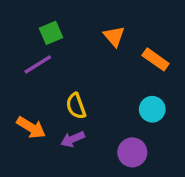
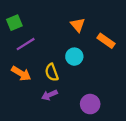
green square: (51, 33) -> (14, 23), moved
cyan circle: (152, 109) -> (74, 57), moved
orange arrow: (31, 127) -> (21, 74), moved

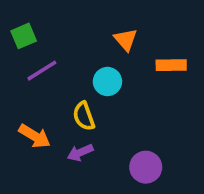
orange rectangle: (106, 41) -> (171, 65), turned -36
cyan circle: (74, 57) -> (107, 82), moved
orange arrow: (21, 74) -> (35, 136), moved

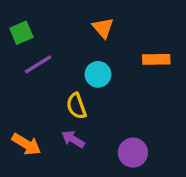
orange triangle: (126, 40) -> (103, 28), moved
orange arrow: (35, 136) -> (26, 144), moved
purple arrow: (80, 153) -> (73, 139), turned 55

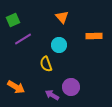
purple arrow: (73, 139) -> (52, 95), moved
purple circle: (133, 153) -> (71, 87), moved

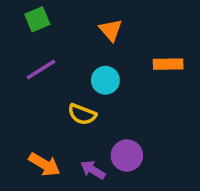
green square: (13, 20) -> (37, 19), moved
yellow semicircle: (46, 64) -> (82, 114), turned -49
orange arrow: (16, 87) -> (44, 164), moved

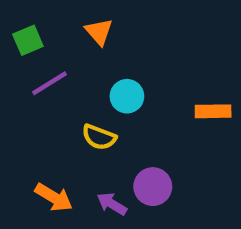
green square: (37, 19) -> (28, 40), moved
orange triangle: (111, 30) -> (99, 32), moved
orange rectangle: (168, 64) -> (213, 111), moved

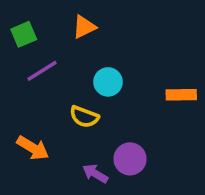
orange triangle: (99, 32) -> (84, 27), turned 45
orange arrow: (54, 197) -> (33, 148), moved

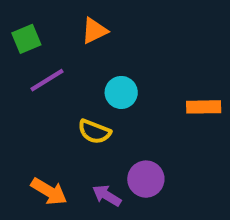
orange arrow: (33, 148) -> (49, 191), moved

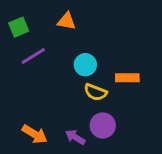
orange triangle: (94, 31) -> (67, 21), turned 36
orange rectangle: (204, 107) -> (127, 78), moved
yellow semicircle: (94, 132) -> (95, 92), moved

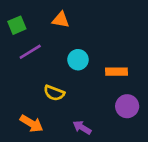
yellow semicircle: (95, 92) -> (54, 93), moved
purple circle: (103, 126) -> (127, 106), moved
purple arrow: (75, 137) -> (82, 127), moved

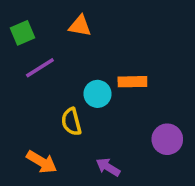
cyan circle: (78, 60) -> (98, 94), moved
orange rectangle: (117, 72) -> (132, 82), moved
yellow semicircle: (54, 93) -> (71, 122), turned 54

